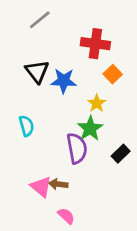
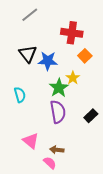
green star: (90, 128) -> (59, 88), moved
brown arrow: (58, 184) -> (57, 150), moved

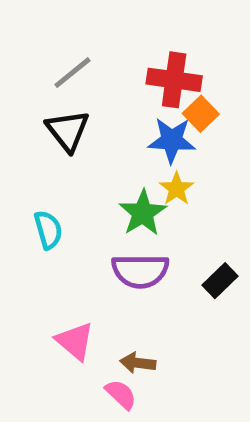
gray line: (30, 15) -> (72, 73), moved
orange square: (85, 56) -> (201, 114), moved
blue star: (48, 61) -> (172, 140), moved
purple semicircle: (58, 112) -> (140, 271), turned 100

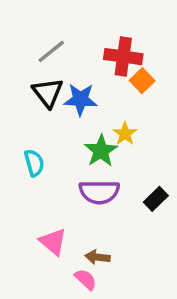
blue star: (172, 140) -> (80, 99), moved

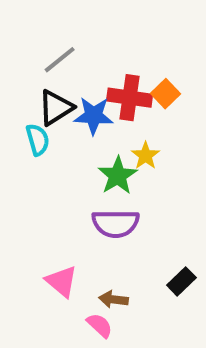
red cross: (123, 57) -> (130, 98), moved
black triangle: (48, 93) -> (56, 108), turned 36
cyan semicircle: (34, 163) -> (38, 140), moved
black rectangle: (156, 199) -> (181, 281), moved

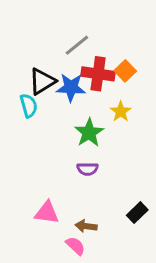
gray line: (60, 60) -> (77, 45), moved
yellow star: (146, 156) -> (121, 112), moved
purple semicircle: (116, 224) -> (87, 169), size x0.6
pink triangle: (62, 281) -> (47, 213), turned -32

